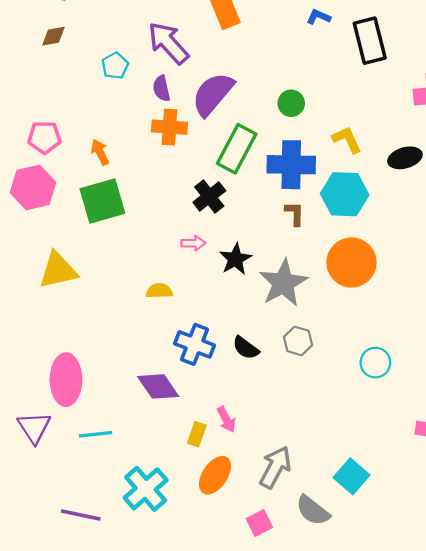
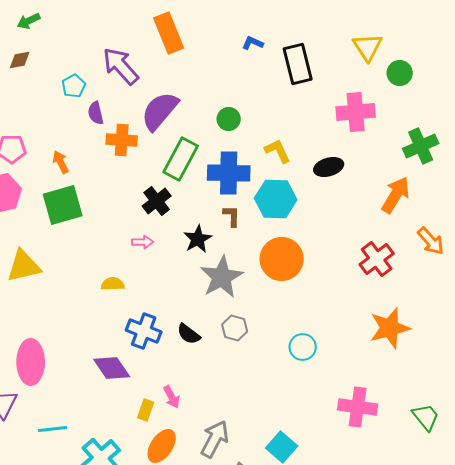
purple semicircle: (162, 88) -> (96, 113), moved
black star: (235, 259) -> (198, 239), moved
cyan line: (96, 434) -> (53, 429), moved

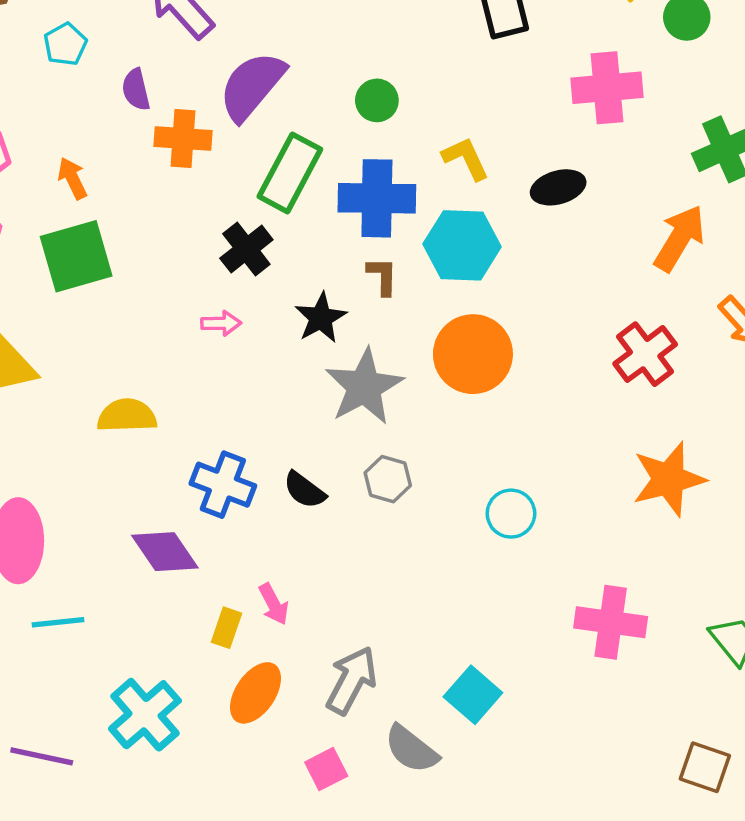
cyan pentagon: (74, 86) -> (65, 44), moved
yellow semicircle: (113, 284) -> (127, 416), moved, size x1.4
cyan line: (53, 429) -> (58, 622), moved

